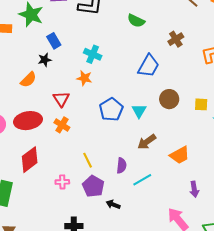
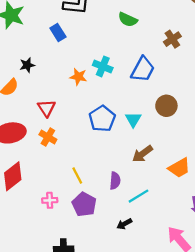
blue rectangle: (54, 41) -> (58, 33), moved
cyan cross: (93, 54) -> (103, 66), moved
orange star: (84, 78) -> (78, 77), moved
black arrow: (113, 204) -> (124, 224), moved, turned -48

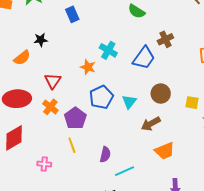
brown cross: (172, 39) -> (165, 39), moved
orange star: (78, 77) -> (88, 67), moved
brown arrow: (143, 154) -> (151, 124), moved
purple pentagon: (84, 204) -> (75, 118), moved

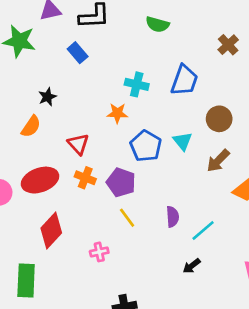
brown cross: (165, 39) -> (228, 45), moved

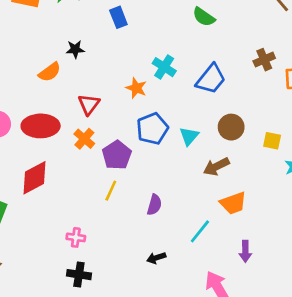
yellow line: (127, 218) -> (111, 191), turned 42
cyan line: (203, 230) -> (200, 231), moved, turned -30
pink cross: (99, 252) -> (76, 237), moved

